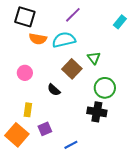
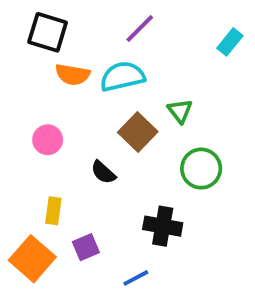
black cross: (97, 112) -> (163, 226), moved

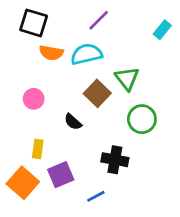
green triangle: (180, 111) -> (127, 78), size x1.4
purple square: (86, 247) -> (61, 175), size x1.4

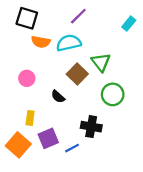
blue line: (96, 196) -> (72, 148), moved

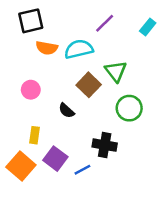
purple line: (78, 16) -> (105, 23), moved
black square: (27, 18) -> (31, 21), turned -30
purple square: (48, 138) -> (55, 159), turned -30

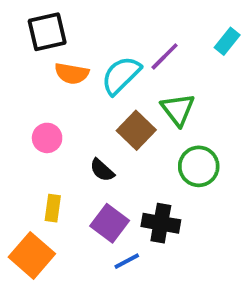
purple line: (105, 23) -> (165, 56), moved
cyan semicircle: (79, 49) -> (121, 75), turned -32
purple square: (55, 159) -> (110, 223), moved

